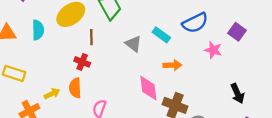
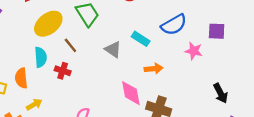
cyan semicircle: (38, 30) -> (41, 57), moved
purple square: (237, 32) -> (217, 31), turned -30
brown line: (91, 37) -> (70, 45), turned -35
orange semicircle: (75, 88) -> (21, 78), moved

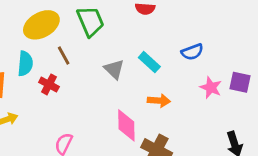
blue semicircle: (174, 25) -> (192, 52), size x0.7
purple square: (217, 31) -> (240, 82), moved

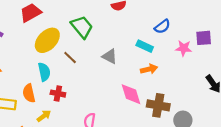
cyan rectangle: (149, 62) -> (145, 46), moved
red cross: (49, 84) -> (58, 94), moved

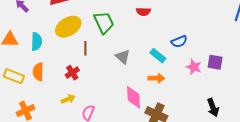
brown line: (70, 58) -> (85, 48), turned 32
cyan semicircle: (44, 72) -> (37, 42), moved
red cross: (58, 94) -> (72, 73), moved, turned 32
yellow arrow: (44, 116) -> (68, 99), moved

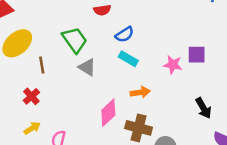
green trapezoid: (104, 22) -> (75, 40), moved
blue semicircle: (179, 42) -> (124, 34), moved
orange arrow: (156, 78) -> (140, 92), moved
pink diamond: (133, 97) -> (108, 113), turned 60

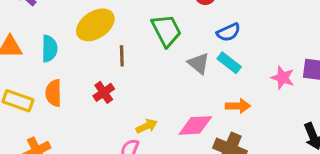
gray triangle: (87, 67) -> (199, 63), moved
pink diamond: (108, 113) -> (195, 125), turned 32
yellow arrow: (32, 128) -> (147, 126), moved

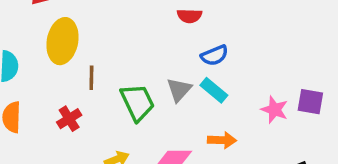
yellow ellipse: (95, 25) -> (63, 41), turned -48
green trapezoid: (166, 30) -> (137, 102), moved
gray triangle: (199, 63) -> (179, 90), turned 30

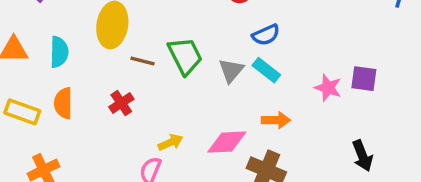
brown line: (91, 78) -> (143, 61), turned -75
green trapezoid: (137, 102) -> (185, 56), moved

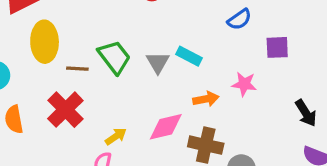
blue semicircle: (266, 35) -> (239, 19), moved
pink star: (328, 88) -> (244, 84), moved
red cross: (121, 103) -> (65, 110), size x1.6
black arrow: (362, 156) -> (306, 113), moved

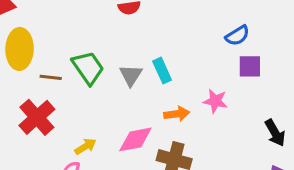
blue semicircle: (239, 19) -> (237, 36), moved
cyan rectangle: (189, 56) -> (162, 71), turned 35

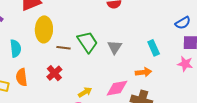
cyan rectangle: (162, 71) -> (154, 48), moved
pink star: (215, 101) -> (185, 64), moved
red cross: (37, 117) -> (54, 73), size x0.7

